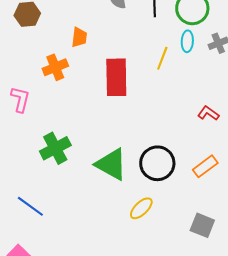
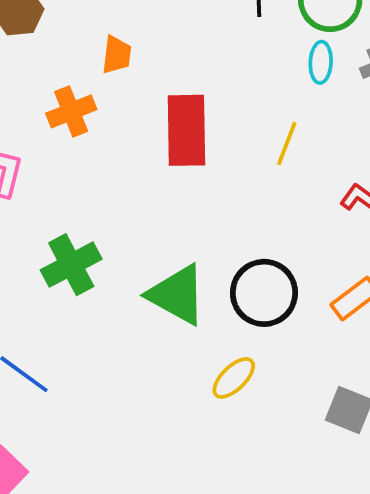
yellow line: (162, 58) -> (287, 144), moved

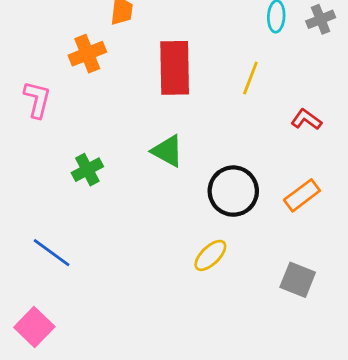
green cross: (71, 265) -> (87, 170), size x0.7
green triangle: (177, 295) -> (167, 151), moved, size x0.7

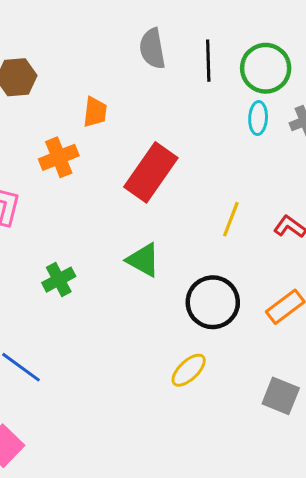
red rectangle: (175, 68) -> (151, 172), turned 36
yellow line: (250, 78) -> (231, 219), moved

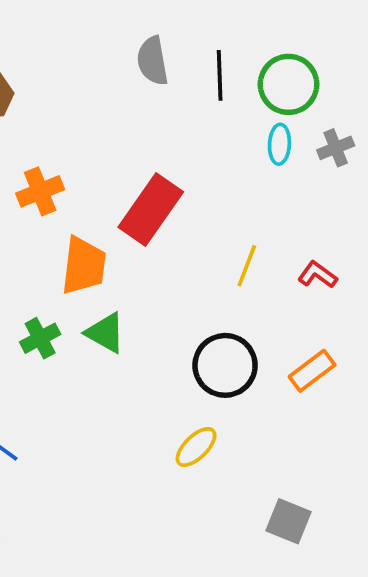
orange trapezoid: (95, 112) -> (84, 266), moved, size x1.6
green triangle: (143, 260) -> (105, 333), moved
gray square: (281, 396) -> (289, 521), moved

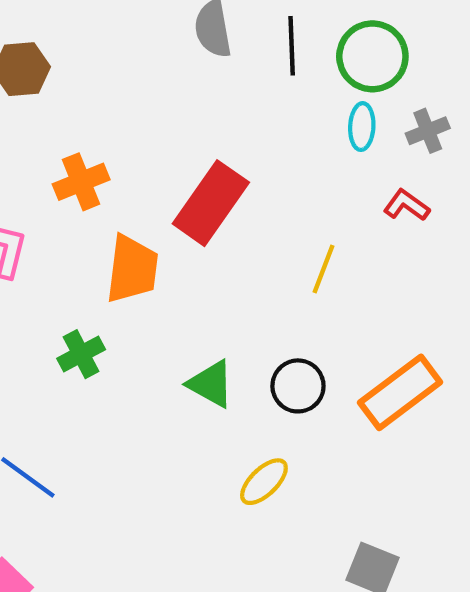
red L-shape: (318, 275) -> (406, 205), moved
green triangle: (105, 333) -> (211, 384), moved
black circle: (225, 365) -> (298, 386), size x0.7
orange rectangle: (312, 371) -> (400, 392), size x1.5

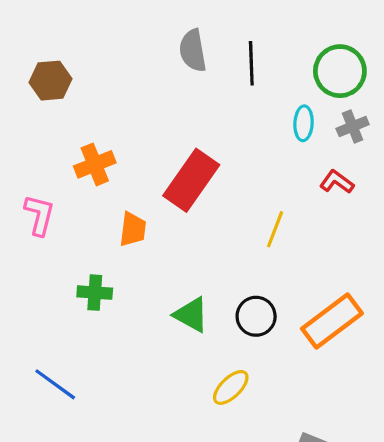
green circle: (372, 56) -> (340, 71), moved
orange trapezoid: (132, 269) -> (133, 229), size x0.7
green cross: (81, 354) -> (95, 293), turned 32

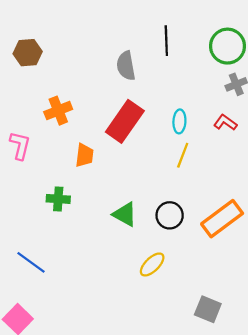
gray semicircle: (193, 51) -> (126, 66), moved
cyan ellipse: (304, 123) -> (179, 121), moved

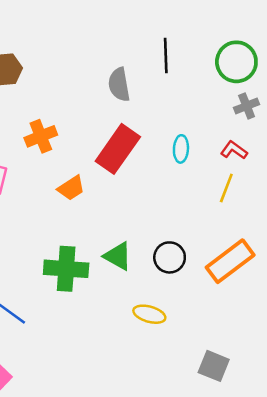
orange trapezoid: (84, 155) -> (71, 188), turned 50
yellow line: (183, 155) -> (226, 188), moved
green cross: (58, 199) -> (66, 269), moved, size x1.6
yellow ellipse: (152, 264) -> (149, 314), turned 60

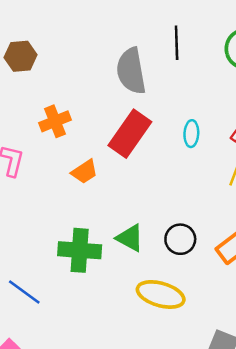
gray semicircle: (119, 85) -> (131, 71), size x1.4
yellow ellipse: (149, 314) -> (161, 294), size x1.5

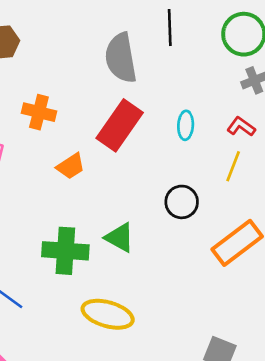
orange cross: (55, 121) -> (39, 112), turned 36
black circle: (180, 239) -> (182, 202), moved
yellow ellipse: (161, 294) -> (108, 314), moved

